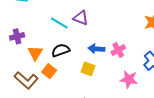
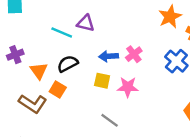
pink star: (129, 79) -> (128, 87), moved

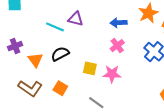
blue arrow: (109, 56) -> (118, 23), moved
orange square: (58, 89) -> (60, 88), moved

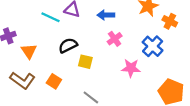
blue arrow: (118, 23) -> (106, 15), moved
black semicircle: (60, 54) -> (68, 45), moved
pink star: (112, 74) -> (131, 68), moved

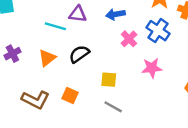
blue cross: (153, 46) -> (158, 31), moved
orange triangle: (29, 51) -> (47, 58), moved, turned 35
yellow square: (85, 62) -> (109, 80), moved

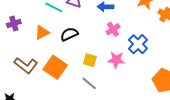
blue cross: (158, 31) -> (138, 44), moved
pink star: (152, 68) -> (116, 60), moved
orange square: (70, 95) -> (55, 67), size x1.6

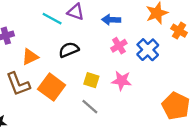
orange triangle: (42, 32) -> (30, 57), moved
blue cross: (138, 44) -> (148, 50), moved
brown L-shape: (26, 65) -> (18, 84), turned 30

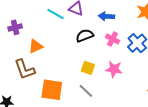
pink cross: (119, 46) -> (112, 39), turned -32
black semicircle: (69, 50) -> (85, 36), moved
orange square: (52, 87) -> (52, 90), moved, turned -30

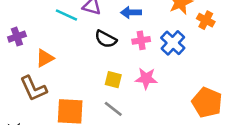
black semicircle: (85, 36) -> (106, 39), turned -126
pink cross: (112, 39) -> (141, 40), turned -32

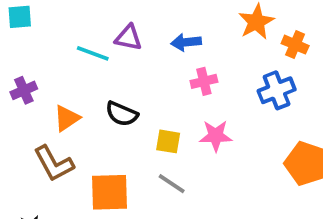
black semicircle: (106, 39) -> (122, 114), moved
blue cross: (173, 43) -> (277, 90), moved, turned 30

